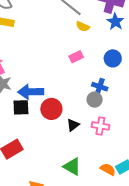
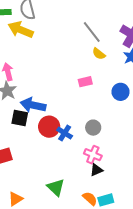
blue cross: (100, 87) -> (65, 133), moved
black triangle: (73, 125) -> (96, 170), moved

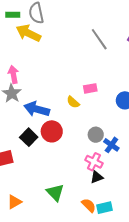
yellow semicircle: (99, 54) -> (73, 102), moved
black square: (20, 118) -> (29, 137), moved, turned 30
blue cross: (65, 133) -> (111, 145), moved

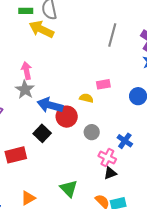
gray line: (99, 39) -> (112, 35), turned 50
yellow semicircle: (73, 102) -> (86, 98), turned 152
red circle: (52, 131) -> (67, 117), moved
gray circle: (96, 135) -> (92, 132), moved

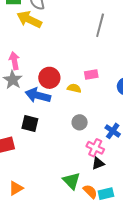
red circle: (67, 117) -> (49, 78), moved
black square: (42, 133) -> (30, 124), turned -30
green triangle: (69, 189) -> (71, 181), moved

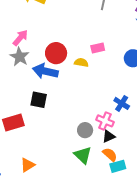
pink arrow: (14, 61) -> (20, 38), turned 54
gray circle: (80, 122) -> (85, 130), moved
orange semicircle: (90, 191) -> (110, 155), moved

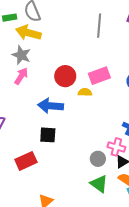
pink rectangle: (98, 48) -> (99, 76), size x1.5
red circle: (56, 53) -> (65, 76), moved
gray star: (20, 57) -> (21, 55), moved

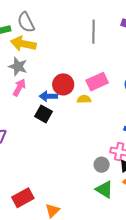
blue arrow: (51, 106) -> (48, 96), moved, size x0.7
black square: (48, 135) -> (43, 114), moved, turned 30
red rectangle: (26, 161) -> (23, 198), moved

